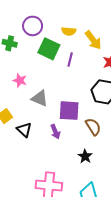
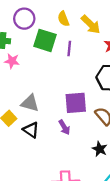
yellow semicircle: (69, 31) -> (63, 19), turned 72
pink star: (20, 80) -> (12, 61), moved
gray triangle: (40, 98) -> (30, 103), moved

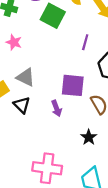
purple line: (69, 49) -> (85, 42), moved
pink star: (12, 61) -> (14, 42), moved

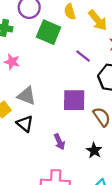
purple line: (85, 42) -> (83, 56), turned -63
purple arrow: (56, 108) -> (59, 142), moved

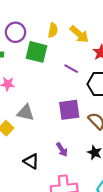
yellow semicircle: (70, 12) -> (53, 30), turned -144
black triangle: (25, 124) -> (31, 161), moved

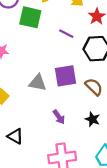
gray triangle: (26, 113) -> (38, 83), moved
black triangle: (31, 161) -> (15, 136), moved

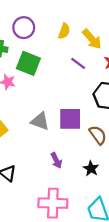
green square: (30, 17) -> (28, 63), moved
purple line: (66, 34) -> (78, 63), moved

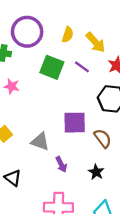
purple circle: (24, 28) -> (27, 32), size x1.4
green square: (28, 63) -> (52, 67), moved
gray triangle: (40, 121) -> (40, 142), moved

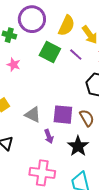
yellow semicircle: (68, 35) -> (67, 26), size x1.5
purple square: (75, 123) -> (63, 115), moved
black star: (96, 172) -> (78, 146), size x1.5

